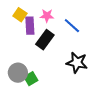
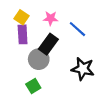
purple rectangle: (30, 26) -> (23, 34), moved
gray circle: (18, 73) -> (39, 59), moved

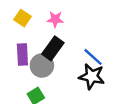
blue line: (77, 29) -> (93, 57), moved
purple rectangle: (23, 34) -> (22, 55), moved

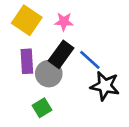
yellow square: (22, 18) -> (27, 20), size x1.5
blue line: (93, 57) -> (90, 60), moved

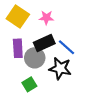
black rectangle: (61, 54) -> (44, 43), turned 30
black star: (105, 86) -> (60, 68), moved

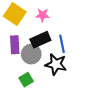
blue line: (67, 47) -> (62, 44), turned 36

